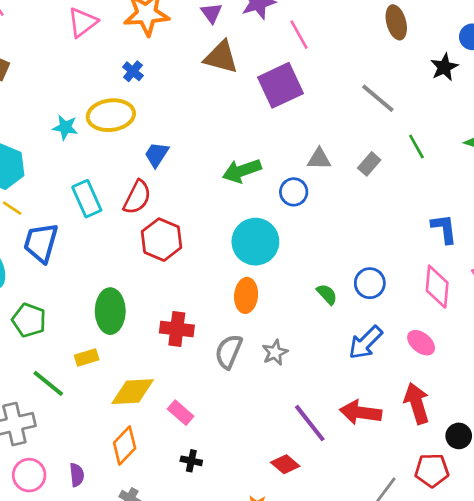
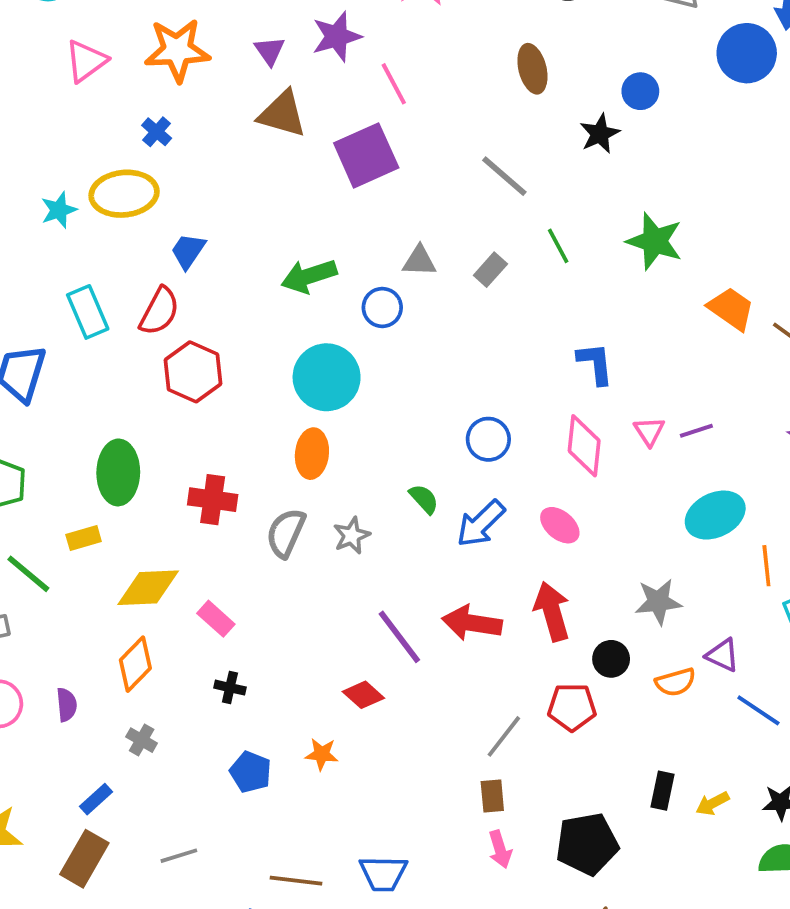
cyan star: (65, 127) -> (59, 210), turned -30
green semicircle: (327, 294) -> (424, 499), moved

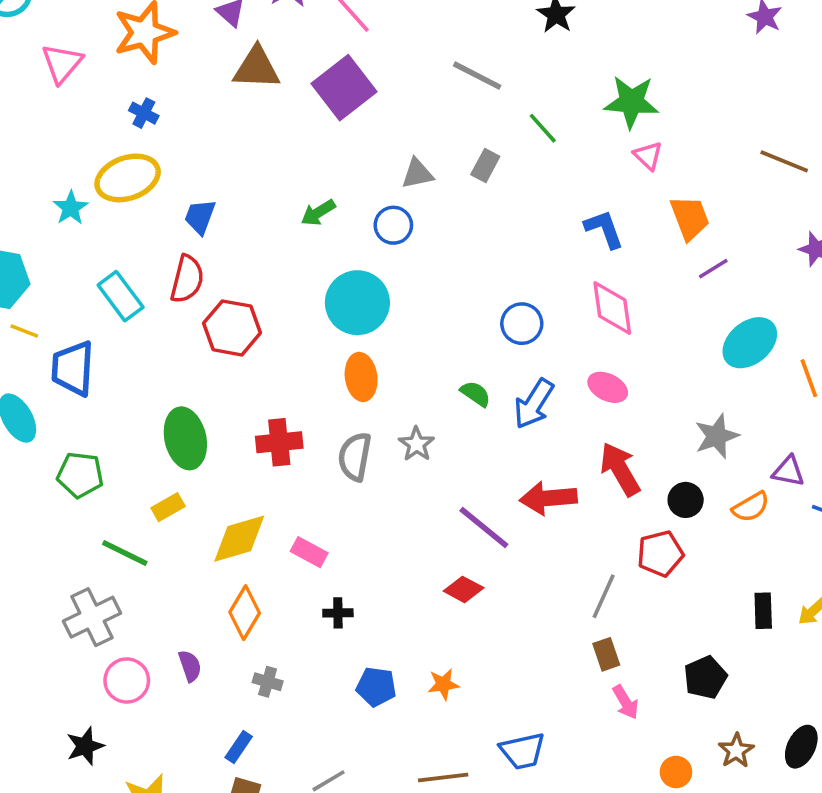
green arrow: (309, 276) -> (318, 213), size x0.7
orange trapezoid: (731, 309) -> (690, 218), moved, turned 48
pink triangle: (649, 431) -> (648, 156), moved
orange star: (322, 754) -> (443, 684), moved
black pentagon: (587, 844) -> (705, 677), size x0.7

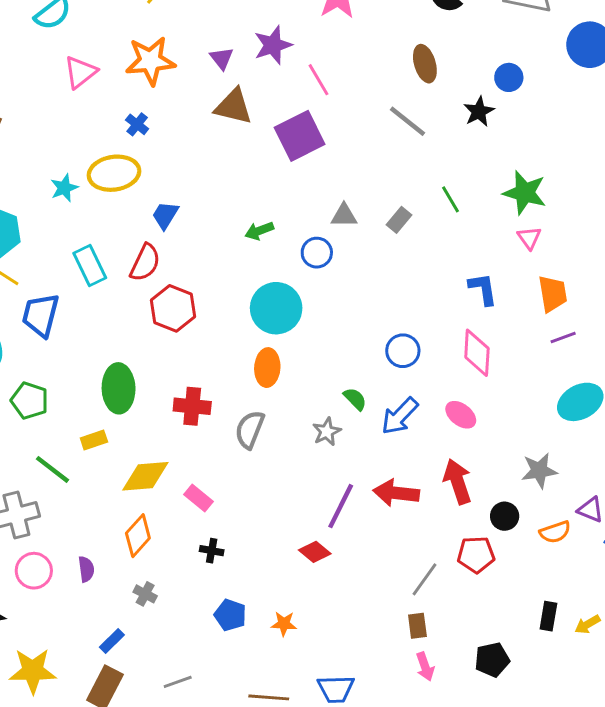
gray line: (477, 76) -> (407, 121), moved
gray star: (417, 444) -> (327, 432), moved
purple line: (484, 527) -> (341, 506), turned 66

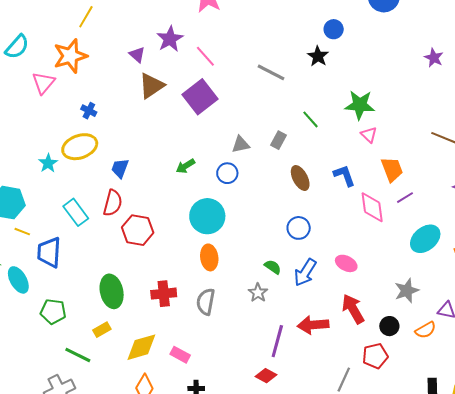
orange star: (150, 61) -> (70, 56), moved
brown ellipse: (425, 64) -> (300, 178), moved
brown triangle: (233, 107) -> (151, 86), turned -36
pink diamond: (477, 353) -> (372, 207), moved

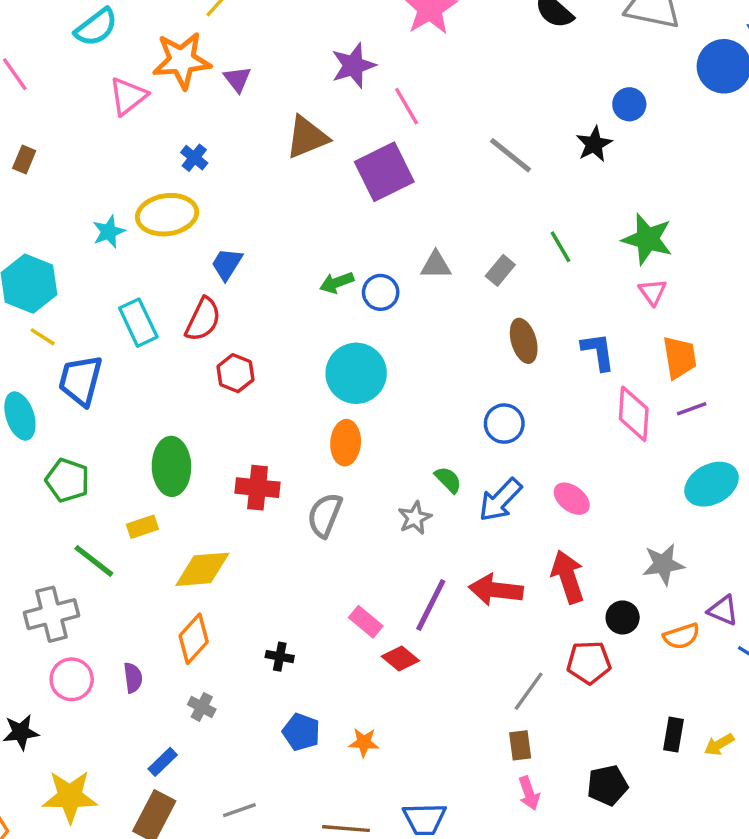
purple triangle: (137, 55) -> (237, 79), moved
blue circle: (227, 173) -> (381, 292), moved
red hexagon: (138, 230) -> (235, 373), size x0.7
pink rectangle: (180, 355) -> (366, 622), moved

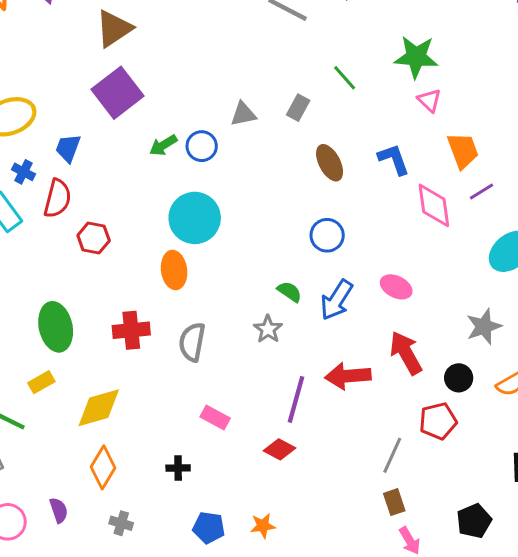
blue cross: (194, 158) -> (24, 172), moved
purple square: (384, 172) -> (118, 93), moved
orange ellipse: (346, 443) -> (174, 270), moved
pink rectangle: (366, 622) -> (215, 418), moved

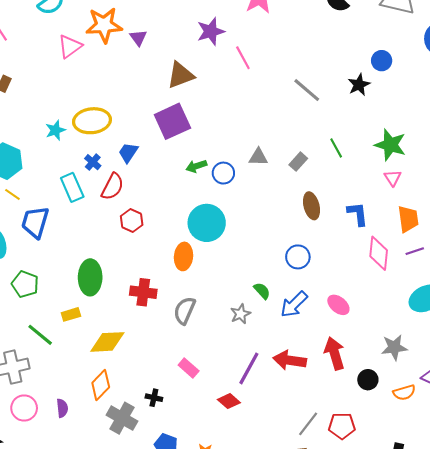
red pentagon: (438, 421) -> (342, 426), moved
gray cross: (121, 523) -> (122, 418), moved, size x1.8

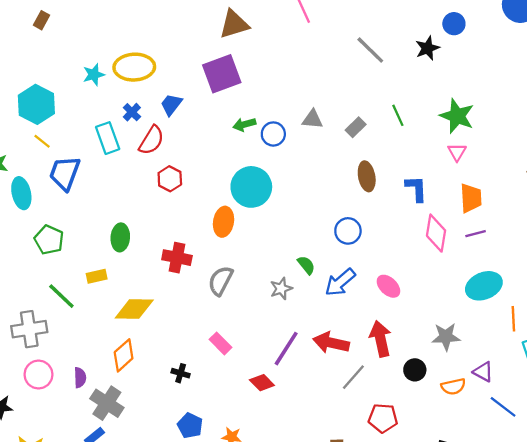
green ellipse: (90, 277) -> (120, 237), size x0.7
gray cross: (122, 418) -> (107, 403), moved
gray line: (308, 424) -> (353, 377), moved

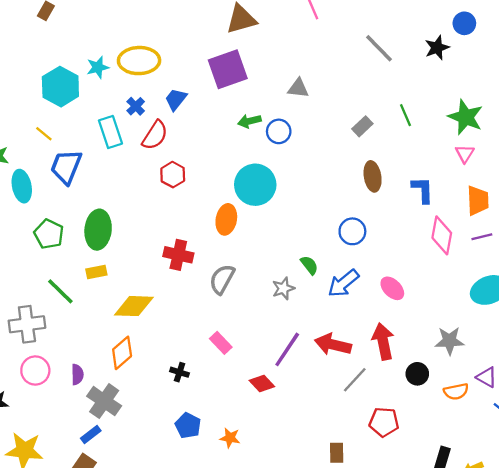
cyan hexagon: (36, 104) -> (60, 87), moved
gray triangle: (312, 119) -> (298, 88), moved
green ellipse: (120, 237) -> (98, 230), moved, size x1.4

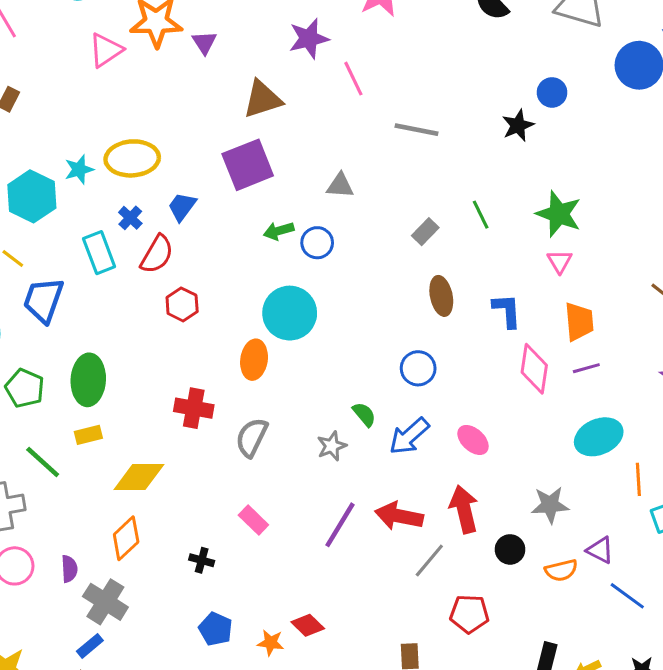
gray line: (379, 48) -> (417, 130), moved, turned -32
red diamond: (262, 383) -> (308, 625), moved

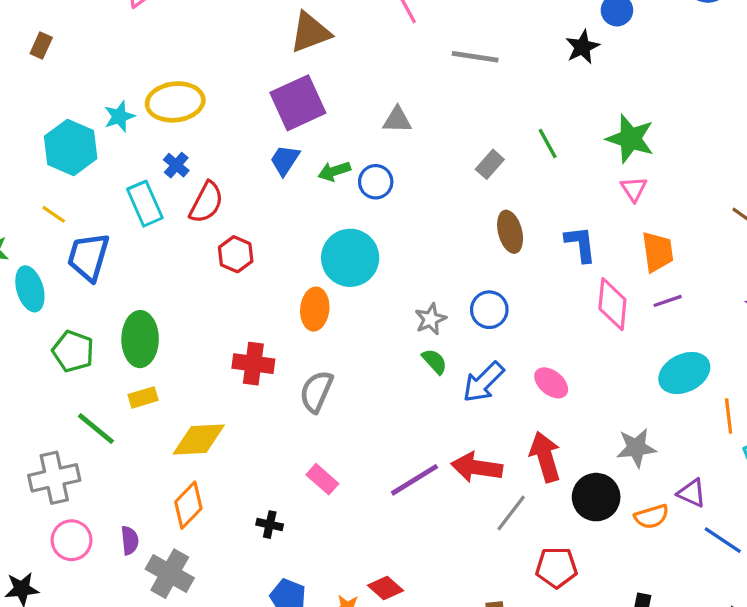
blue trapezoid: (182, 207) -> (285, 160), moved
gray star: (332, 446) -> (431, 319), moved
purple line: (340, 525) -> (415, 480), turned 30
black circle: (510, 549) -> (596, 497), size x1.5

